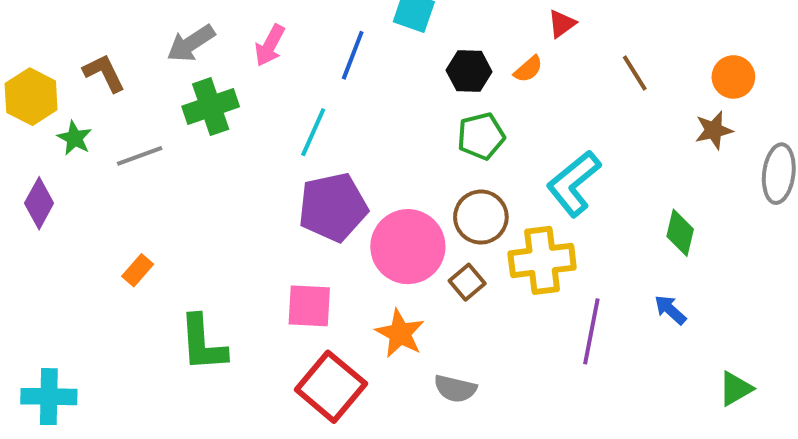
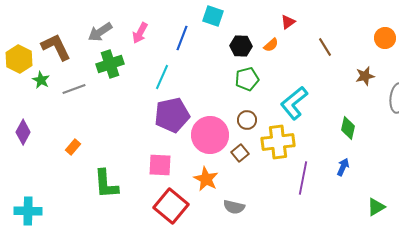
brown L-shape: (104, 73) -> (56, 47), size x1.4
orange circle: (733, 77) -> (385, 38), moved
purple diamond: (39, 203) -> (23, 132), moved
brown circle: (481, 217) -> (247, 120), size x0.7
blue arrow: (670, 310) -> (343, 167), turned 72

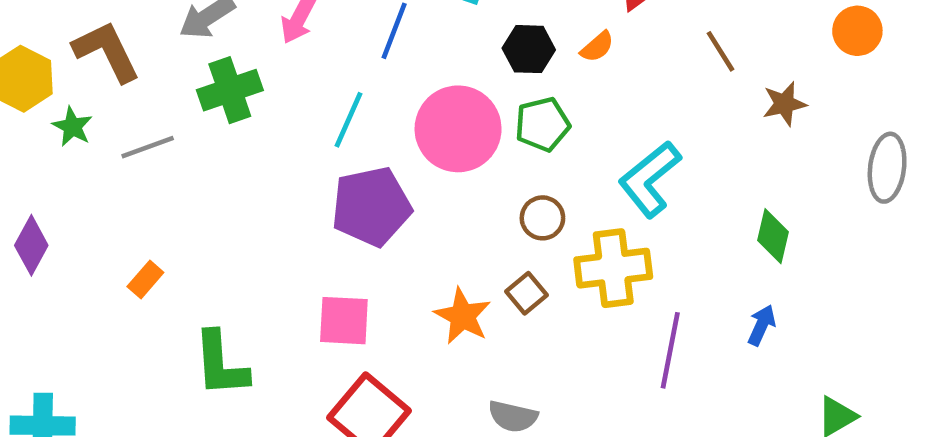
brown star: (365, 76) -> (784, 104), moved
pink circle: (210, 135) -> (458, 129), moved
orange star: (206, 179) -> (463, 316), moved

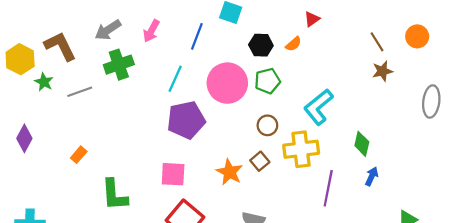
brown line: (720, 51) -> (377, 42), moved
green diamond: (773, 236) -> (362, 144), moved

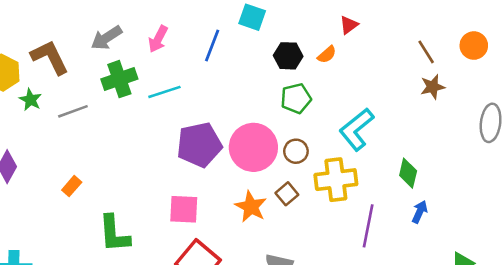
cyan line: (175, 79) -> (164, 92), moved, turned 48
pink circle: (227, 83) -> (253, 147), moved

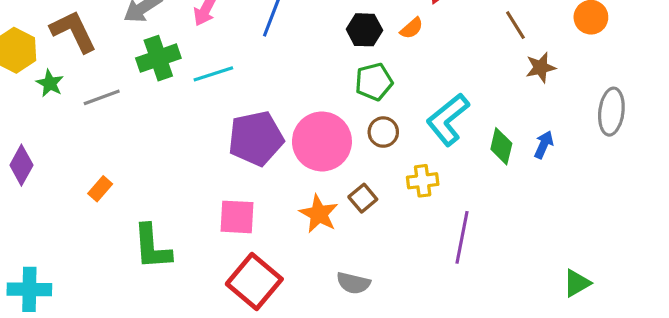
brown line: (426, 52) -> (515, 25), moved
brown circle: (296, 151) -> (383, 132), moved
green diamond: (408, 173) -> (501, 146), moved
yellow cross: (336, 180) -> (423, 181), size x0.6
blue arrow: (420, 212) -> (544, 145), moved

